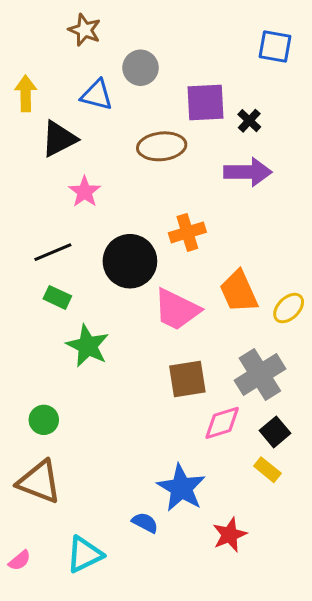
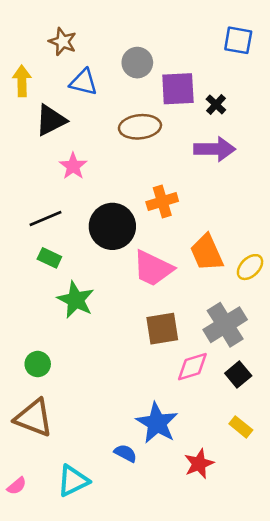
brown star: (85, 30) -> (63, 42), moved
gray circle: (141, 68) -> (137, 63), moved
yellow rectangle: (267, 470) -> (241, 427), moved

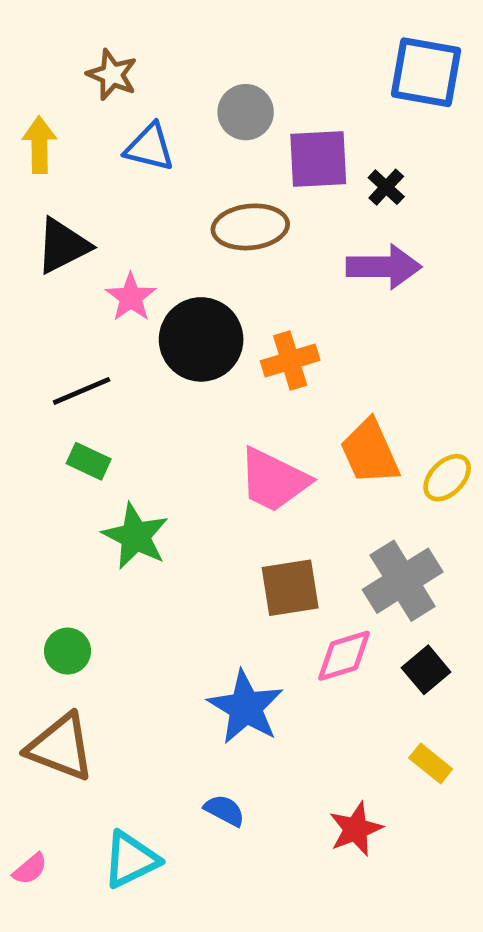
blue square: (238, 40) -> (426, 72), size x1.4
black triangle: (51, 120) -> (63, 246), moved
black circle: (112, 226) -> (201, 339), moved
blue star: (157, 423) -> (246, 707), moved

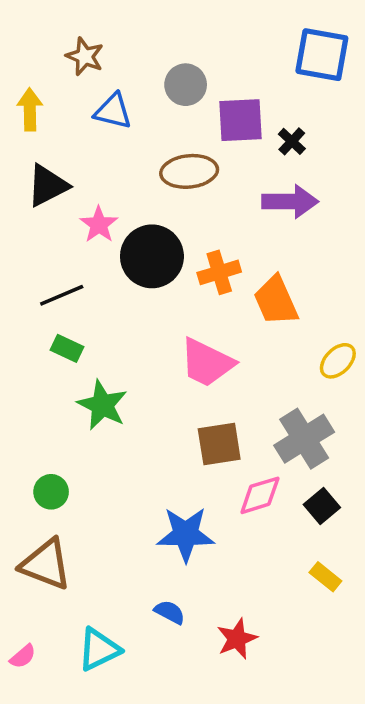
orange trapezoid: (370, 452) -> (276, 301), moved
blue star: (246, 707) -> (186, 534), turned -30
red star: (356, 829) -> (237, 639), moved

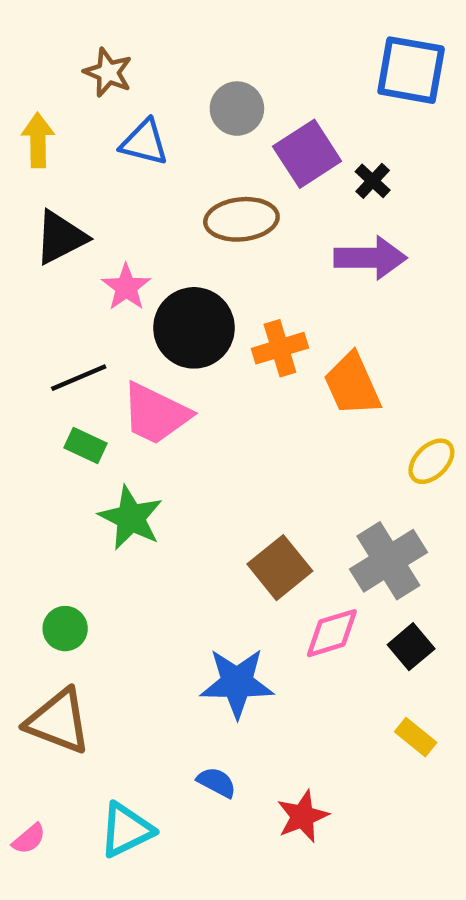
purple square: (240, 120) -> (307, 154), turned -30
pink trapezoid: (207, 363) -> (156, 414), moved
brown square: (219, 444) -> (280, 568), turned -30

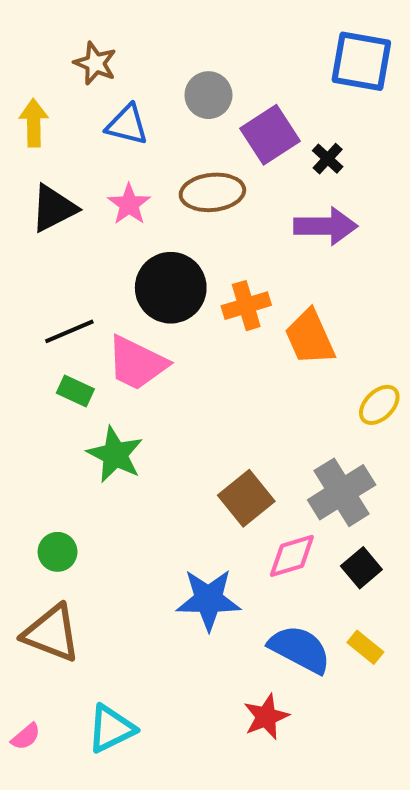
pink star: (126, 287) -> (129, 204), moved
blue semicircle: (217, 782) -> (300, 649), moved, size x1.8

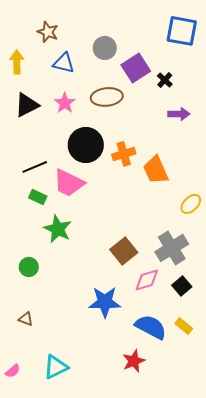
purple arrow: (326, 226) -> (179, 114), moved, size x0.7
green circle: (58, 552) -> (29, 267), moved
brown triangle: (52, 633) -> (26, 319), size x0.5

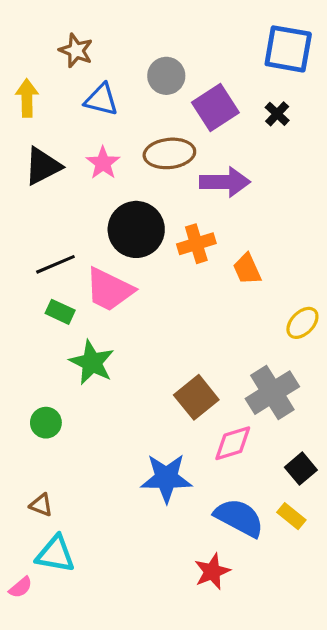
black cross: (165, 80) -> (277, 114), moved
purple arrow: (179, 114) -> (225, 182), moved, size x1.4
orange trapezoid: (156, 170) -> (247, 269), size x0.7
black square: (182, 286) -> (301, 469), moved
cyan triangle: (56, 367) -> (55, 554), moved, turned 36

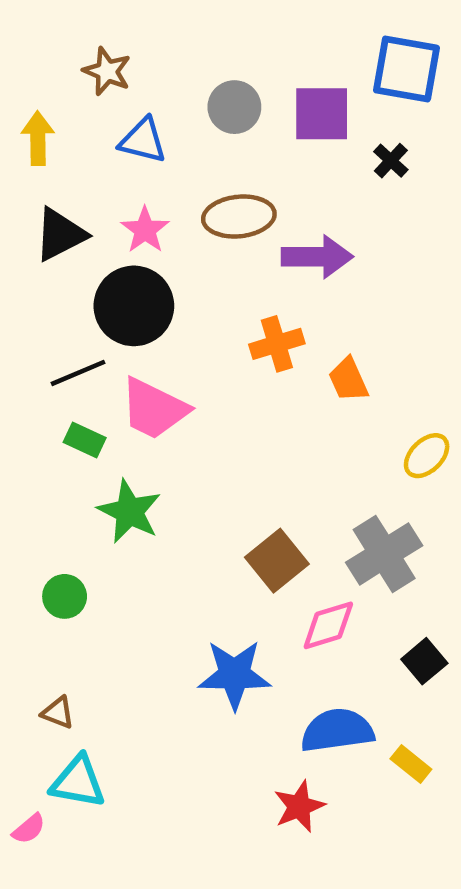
purple square: (215, 108) -> (322, 114), moved, turned 33
black circle: (136, 229) -> (134, 306), moved
yellow rectangle: (291, 516) -> (411, 764), moved
blue semicircle: (239, 518) -> (337, 730), turned -36

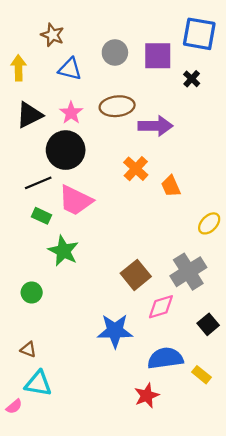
orange cross: (277, 344) -> (136, 169), turned -30

